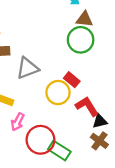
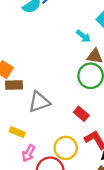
yellow circle: (58, 93) -> (66, 148), moved

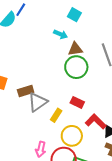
brown rectangle: (14, 85) -> (26, 91), moved
yellow rectangle: (17, 132) -> (56, 115), moved, turned -64

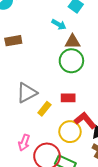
brown rectangle: (26, 91) -> (13, 41), moved
red rectangle: (77, 102) -> (68, 98), turned -32
yellow circle: (72, 136) -> (70, 132), moved

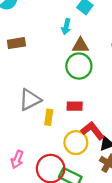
cyan arrow: (59, 24) -> (66, 27), turned 72
yellow rectangle: (44, 109) -> (49, 117), turned -32
pink arrow: (24, 143) -> (17, 159), moved

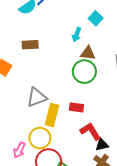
yellow rectangle: (49, 117) -> (52, 115), size x1.5
yellow circle: (76, 143) -> (40, 138), moved

